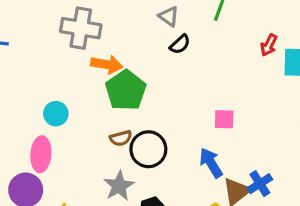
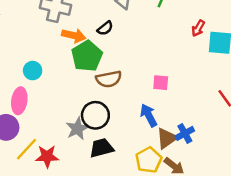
black semicircle: (180, 44) -> (105, 28), moved
brown semicircle: (121, 138) -> (109, 79), moved, size x1.5
black circle: (148, 149) -> (95, 115), moved

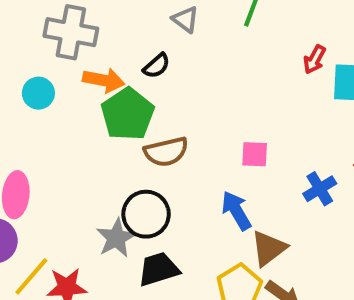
cyan circle: (33, 71) -> (38, 93), moved
blue cross: (185, 133) -> (320, 189), moved

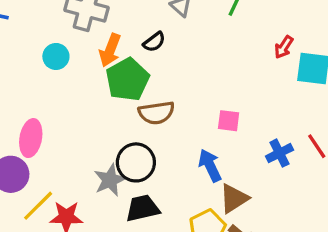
orange arrow: (104, 80) -> (110, 50), turned 96

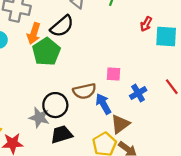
black semicircle: (154, 42) -> (62, 26), size x1.6
brown semicircle: (156, 113) -> (84, 91), moved
blue cross: (279, 153) -> (138, 93), moved
gray star: (110, 180) -> (39, 117), turned -30

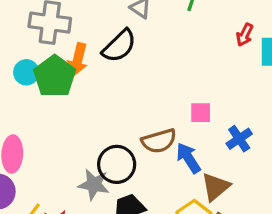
green pentagon: (46, 52) -> (55, 76), moved

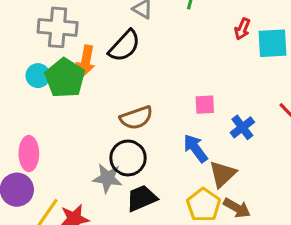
brown semicircle: (159, 141) -> (136, 118), moved

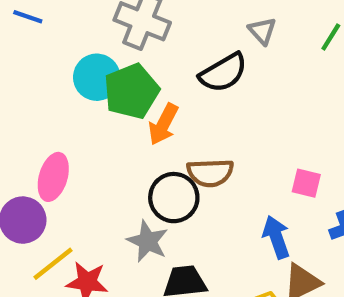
orange arrow: (86, 61) -> (163, 124), moved
cyan circle: (38, 76) -> (97, 77), size x1.4
black circle: (128, 158) -> (174, 198), moved

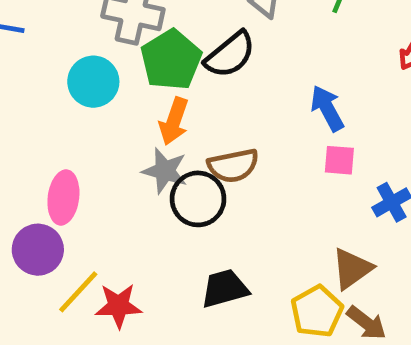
green pentagon: (131, 91) -> (171, 60), moved
blue arrow: (276, 237) -> (327, 108), moved
gray star: (148, 241) -> (165, 171), moved

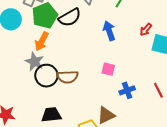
blue arrow: (327, 108) -> (109, 31), moved
brown semicircle: (233, 166) -> (67, 77), moved

